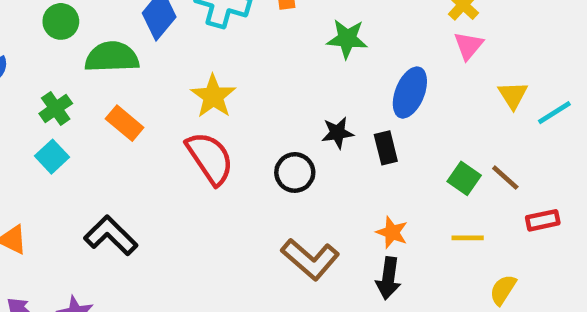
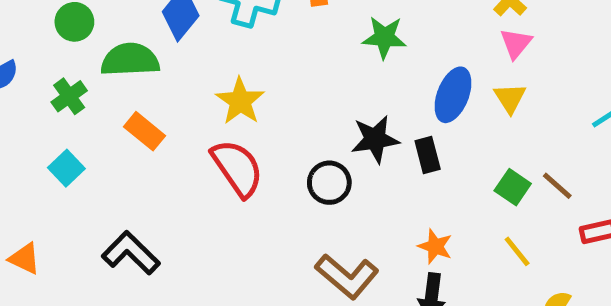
yellow triangle: (513, 95) -> (510, 98), moved
green cross: (56, 108) -> (69, 96), moved
black star: (337, 133) -> (375, 139), size x1.4
yellow line: (468, 238) -> (517, 251), turned 52

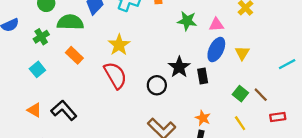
pink triangle: (516, 43) -> (216, 25), moved, turned 42
black star: (375, 139) -> (179, 67), turned -30
orange triangle: (24, 259) -> (34, 110), moved

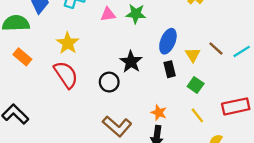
pink triangle: (216, 25) -> (108, 14), moved
yellow triangle: (242, 53) -> (193, 55), moved
black rectangle: (203, 76) -> (170, 69), moved
brown line: (261, 95) -> (216, 48), moved
red rectangle: (278, 117) -> (236, 106), size x1.6

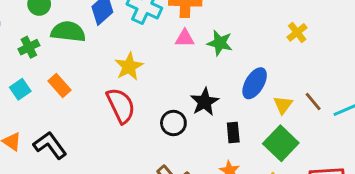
orange rectangle: (22, 57) -> (59, 85), moved
black rectangle: (170, 69) -> (233, 132), moved
green square: (196, 85) -> (281, 143), size x1.6

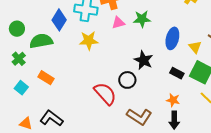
yellow star: (129, 66) -> (89, 41), moved, turned -30
red semicircle: (121, 106) -> (105, 94), moved
black rectangle: (233, 132) -> (177, 73), moved, turned -40

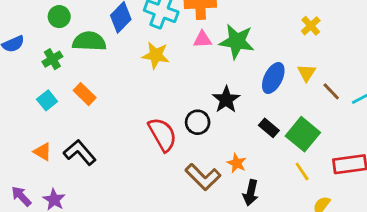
green star: (142, 19) -> (237, 41), size x1.4
yellow triangle: (195, 47) -> (307, 73), moved
orange star: (173, 100) -> (237, 163), moved

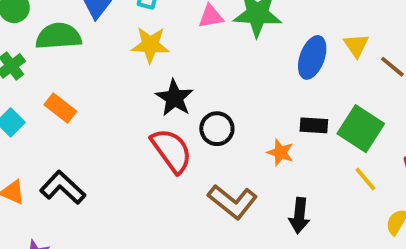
black star: (226, 100) -> (174, 98), moved
black rectangle: (269, 128) -> (314, 125), turned -30
orange star: (237, 163) -> (280, 152), moved

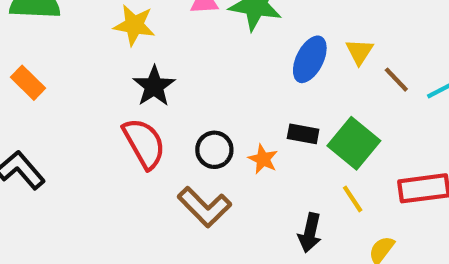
black circle: (217, 129) -> (214, 150), moved
black arrow: (299, 216) -> (310, 233), moved

